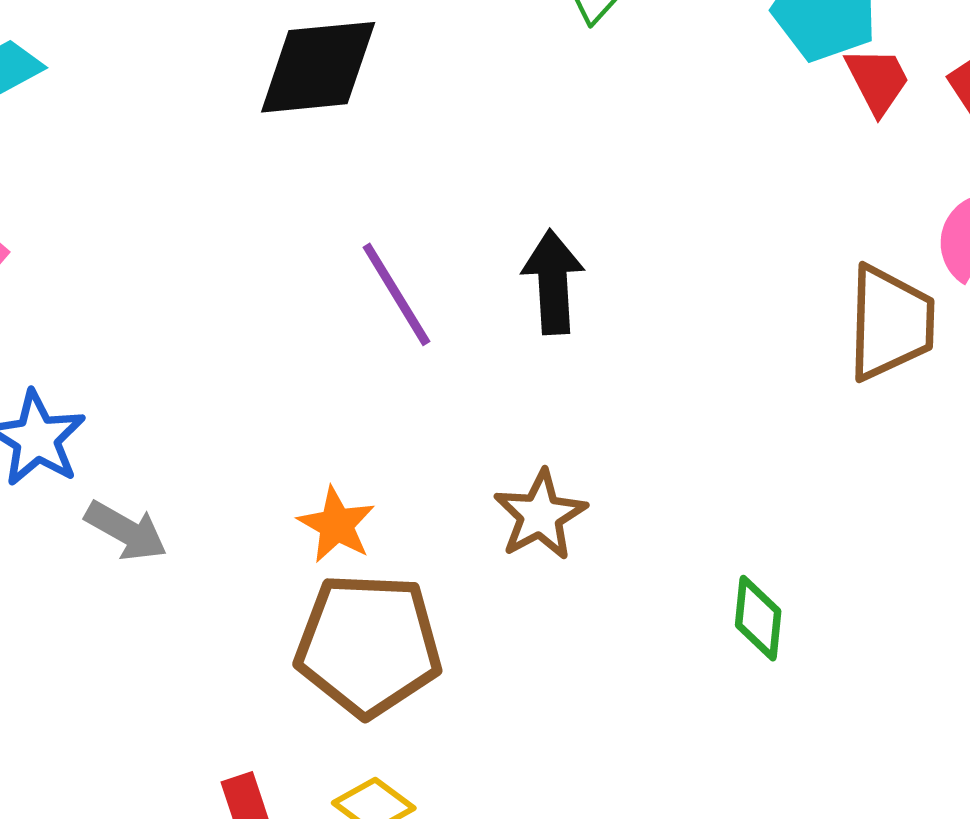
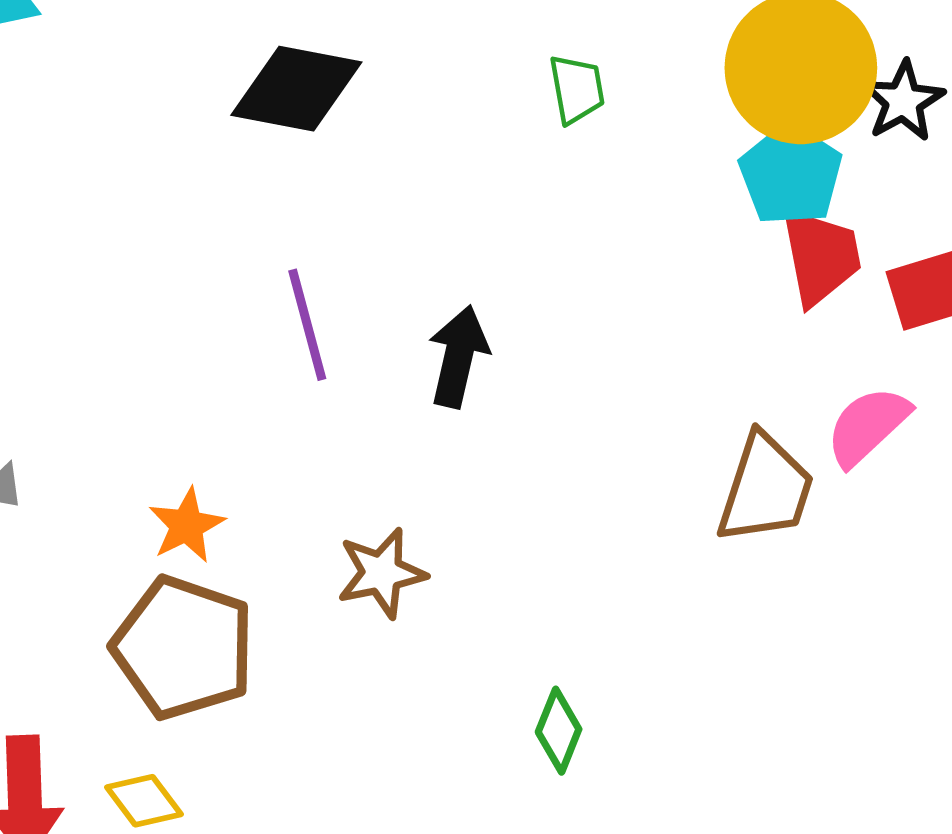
red trapezoid: (877, 80) -> (821, 256), size x1.4

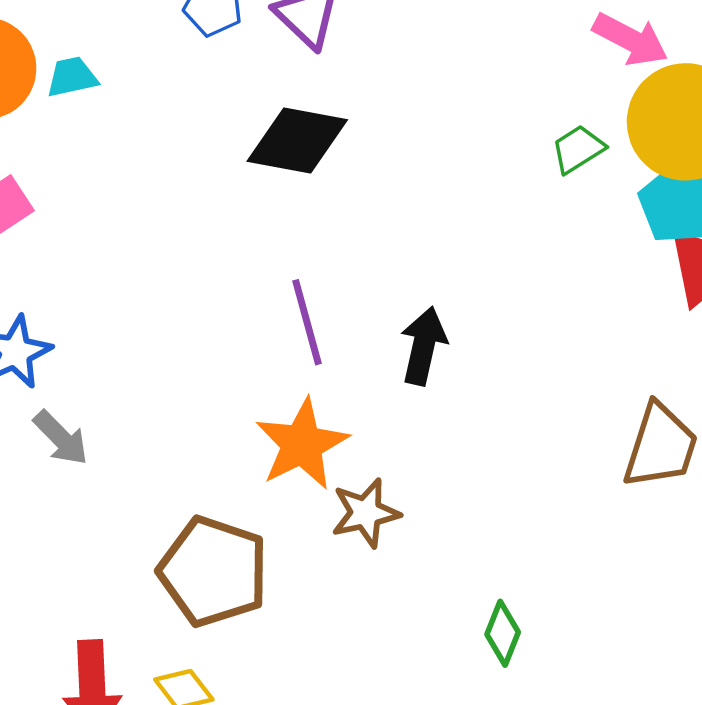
green trapezoid: (577, 89) -> (578, 149), moved, turned -112
orange star: (187, 525) -> (302, 444), moved, size x1.6

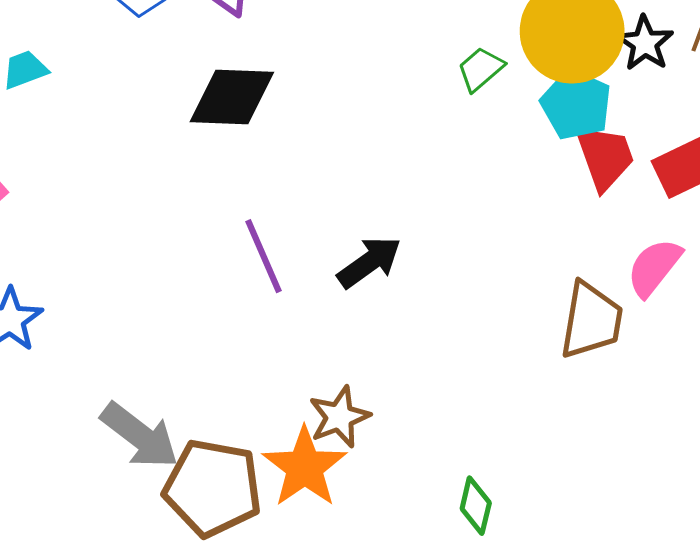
black arrow: (423, 346) -> (369, 262), turned 50
gray arrow: (61, 438) -> (140, 436), moved, size x1.5
orange star: (302, 444) -> (305, 467), moved

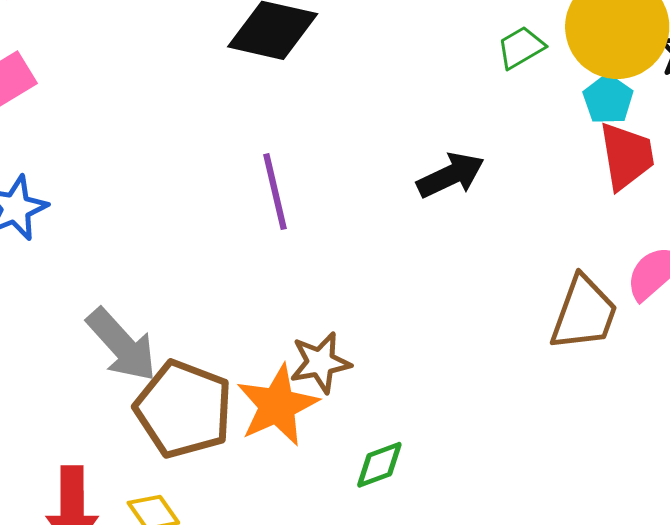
cyan pentagon: (576, 105) -> (608, 99), size x0.7
black arrow: (369, 262) -> (451, 175), moved
green diamond: (476, 506) -> (379, 465), moved, turned 46

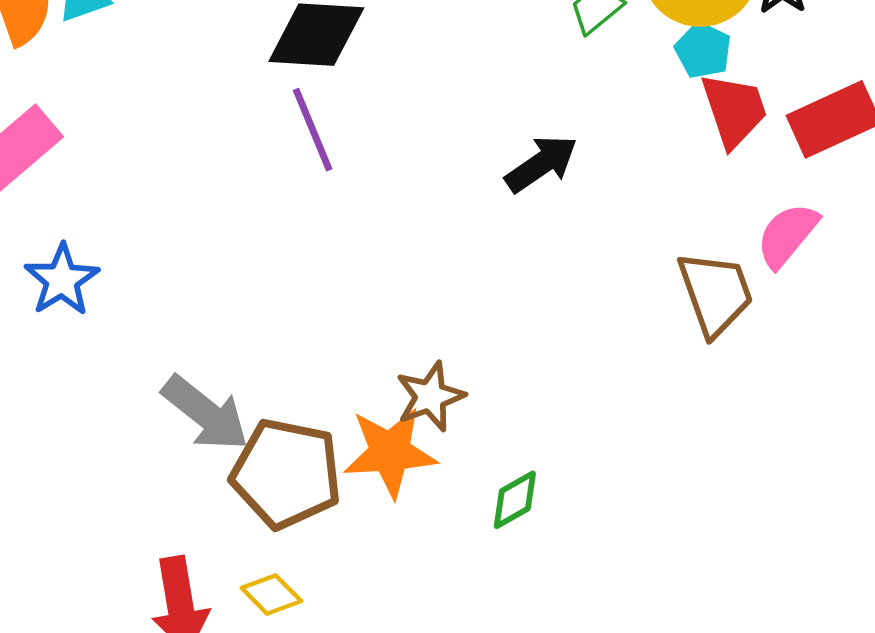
purple line: (275, 192) -> (313, 130), moved
brown trapezoid: (584, 313) -> (715, 293), turned -30
orange star: (277, 405) -> (390, 452), turned 30

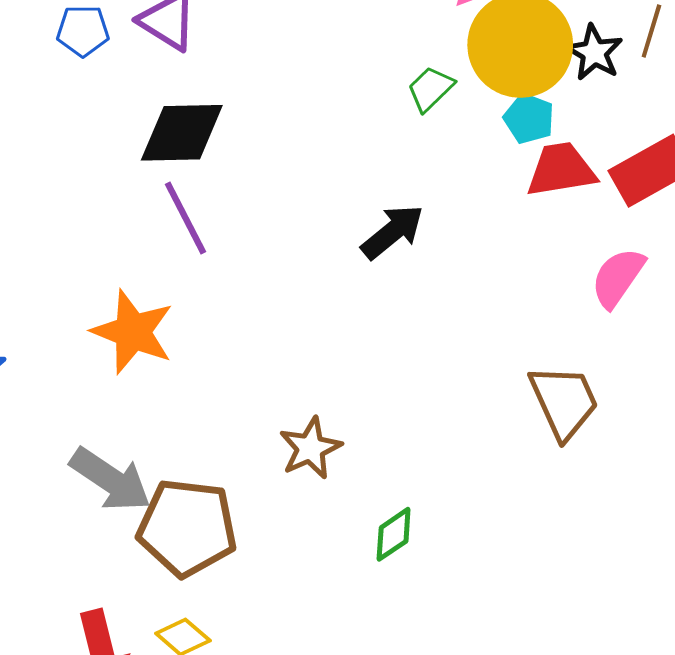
red trapezoid: (734, 110) -> (561, 170), turned -76
brown trapezoid: (715, 293) -> (564, 402), moved
orange star: (390, 452) -> (133, 332), moved, turned 30

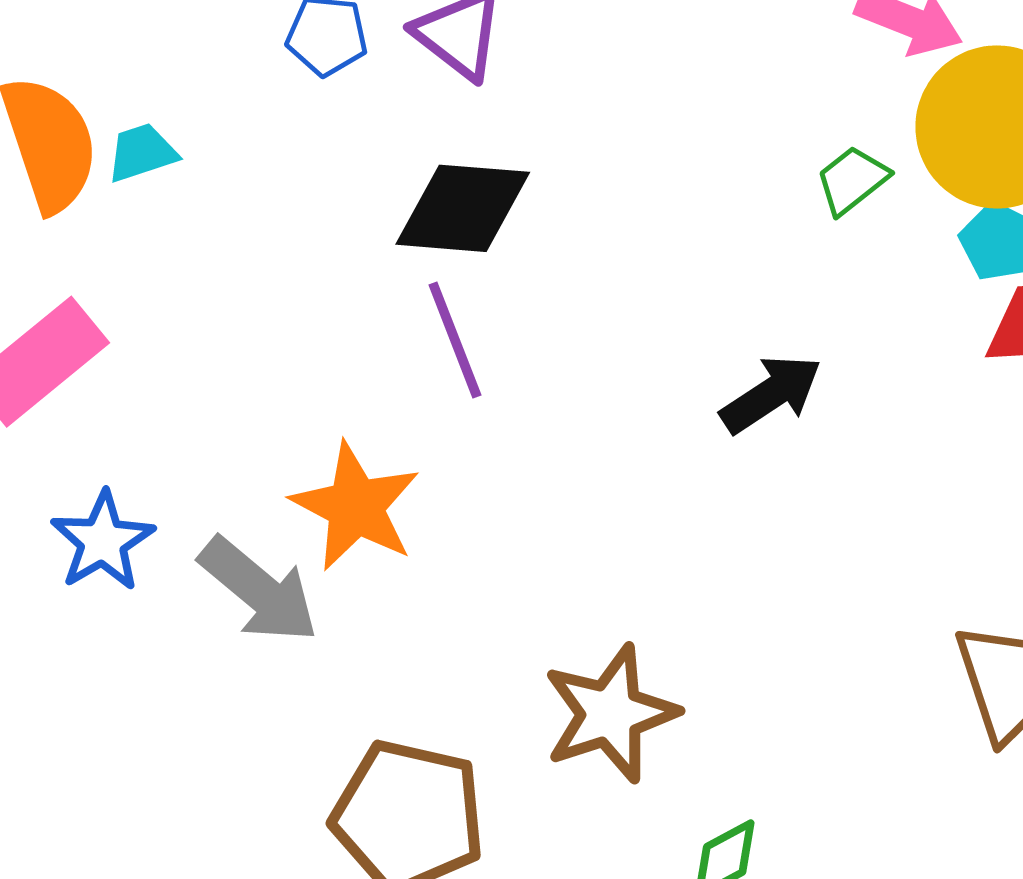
brown star: (310, 448) -> (610, 714), size x1.4
gray arrow: (110, 480) -> (259, 590), moved

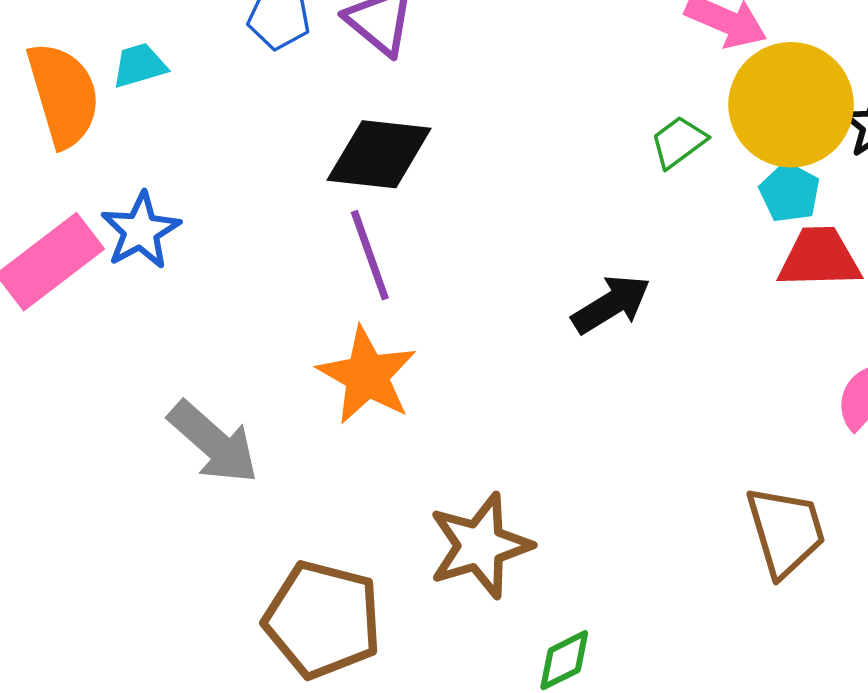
cyan trapezoid: (142, 153) -> (139, 65), moved
orange star: (356, 507) -> (367, 376), moved
blue star: (103, 541) -> (141, 231), moved

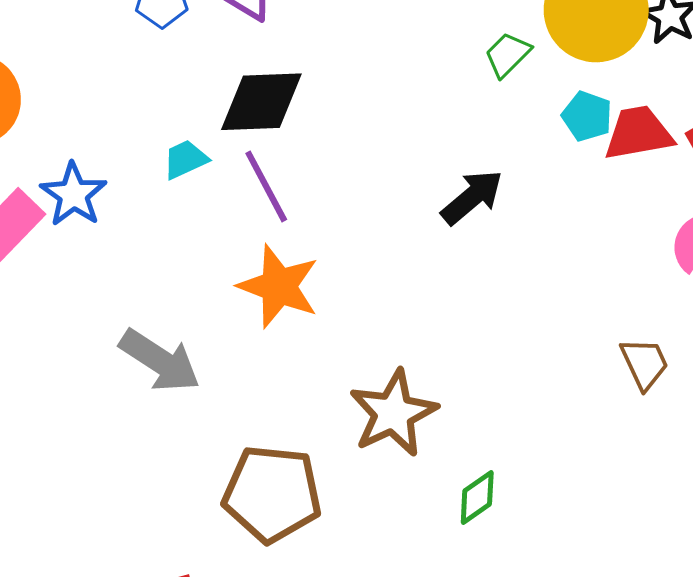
cyan trapezoid: (139, 65) -> (185, 159), moved
cyan pentagon: (790, 193) -> (587, 116), moved
brown trapezoid: (786, 531) -> (644, 363), size x0.7

